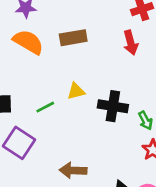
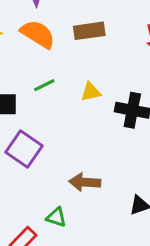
green line: (45, 107) -> (44, 85), moved

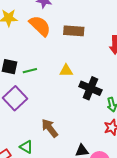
green line: (44, 85) -> (30, 71), moved
brown arrow: (85, 182) -> (50, 128), turned 36

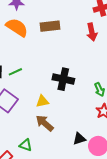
yellow triangle: (66, 71) -> (42, 101), moved
black cross: (90, 88) -> (63, 79), moved

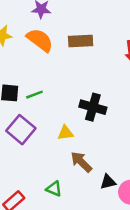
brown arrow: (45, 123) -> (81, 162), moved
green triangle: (26, 145) -> (54, 189), moved

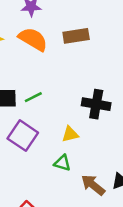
brown arrow: (81, 162) -> (93, 185), moved
green triangle: (54, 189) -> (62, 163), moved

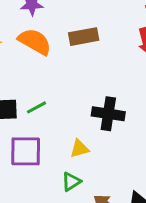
purple square: (23, 136) -> (26, 151), turned -32
green triangle: (62, 163) -> (71, 182), turned -48

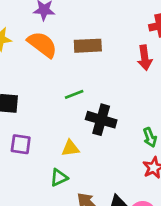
green line: (37, 107) -> (74, 94), moved
purple square: (26, 151) -> (21, 144), size x0.7

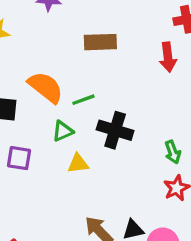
orange semicircle: (42, 44) -> (46, 87), moved
green triangle: (59, 178) -> (63, 131), moved

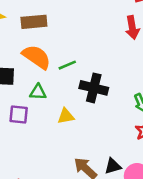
brown rectangle: (100, 42) -> (34, 22), moved
green triangle: (63, 131) -> (38, 92), moved, turned 30

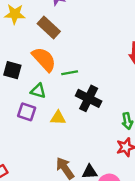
brown rectangle: (34, 22) -> (49, 28), turned 35
purple square: (19, 114) -> (27, 112), moved

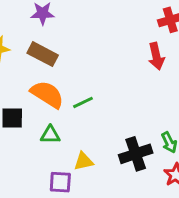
black cross: (89, 98) -> (136, 154), moved, turned -30
purple square: (27, 112) -> (60, 182), moved

